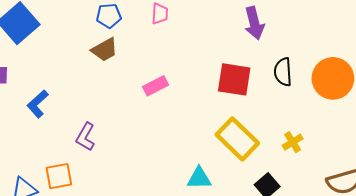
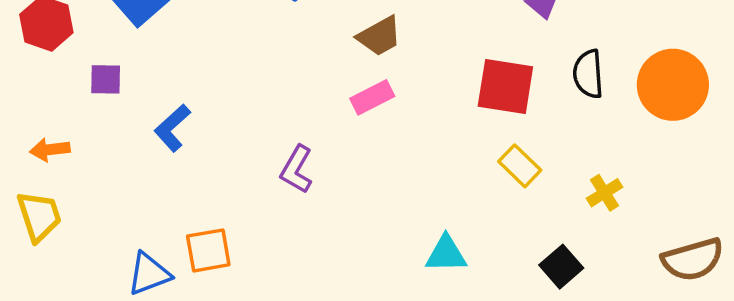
brown trapezoid: (105, 50) -> (379, 36), moved
purple L-shape: (85, 137) -> (297, 169), moved
yellow rectangle: (237, 139) -> (520, 166), moved, size x0.6

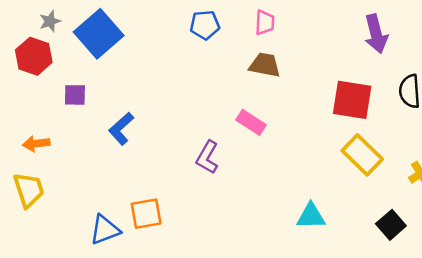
brown trapezoid: (379, 36) -> (265, 65), turned -140
pink rectangle: (372, 97) -> (251, 122), moved, turned 60
yellow rectangle: (520, 166) -> (362, 155), size x1.4

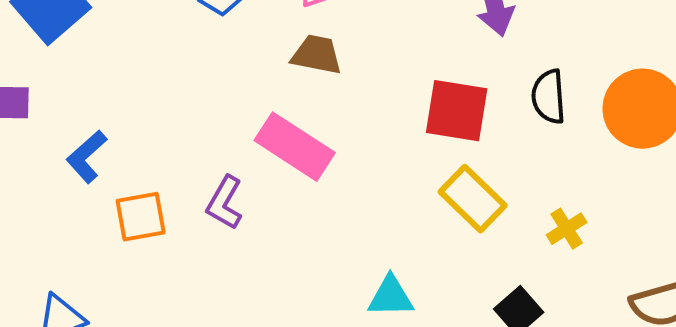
pink rectangle: (251, 122) -> (295, 147), size x1.6
orange square: (146, 214) -> (141, 217), moved

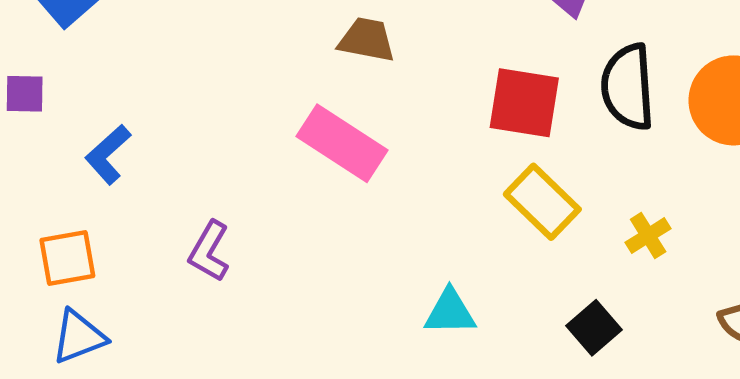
black semicircle: (549, 97) -> (628, 87), size x1.4
purple L-shape: (225, 203) -> (209, 251), moved
orange square: (141, 217) -> (67, 258), moved

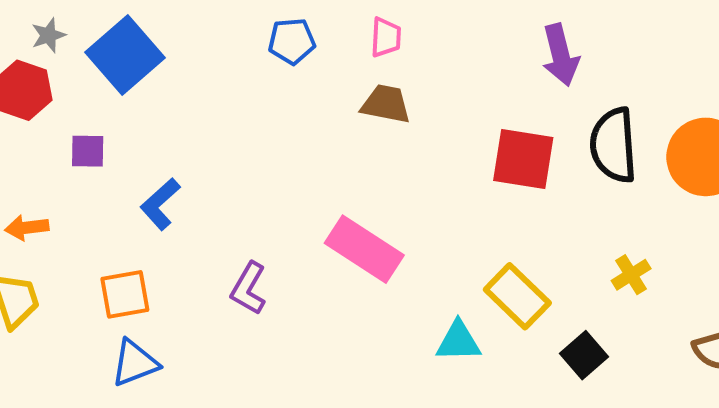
pink rectangle: (342, 143) -> (364, 249), moved
yellow rectangle: (542, 202) -> (517, 296), moved

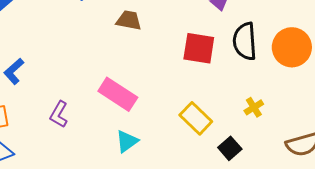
cyan triangle: (458, 341) -> (127, 141), moved, turned -35

